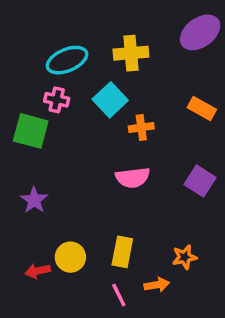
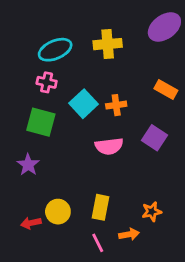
cyan square: (110, 100) -> (84, 104), moved
green square: (31, 131) -> (41, 122), moved
purple square: (200, 181) -> (155, 138), moved

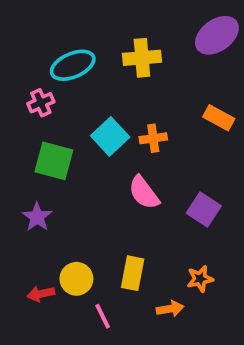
pink cross: (47, 82) -> (41, 103), moved, turned -36
purple square: (155, 138) -> (204, 209), moved
pink semicircle: (109, 146) -> (144, 193), turned 60
pink line: (98, 243) -> (103, 316), moved

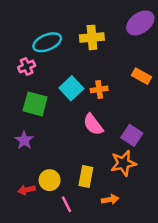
orange star: (200, 279) -> (123, 163), moved, size x1.5

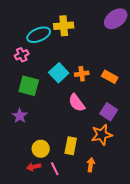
yellow cross: (92, 37) -> (64, 26), moved
orange rectangle: (141, 76) -> (110, 77), moved
red arrow: (27, 190) -> (34, 167), moved
orange arrow: (110, 199) -> (91, 165), turned -72

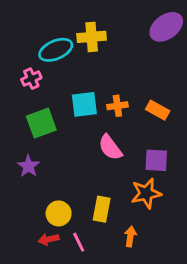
cyan square: (59, 73) -> (84, 104), turned 36
green square: (29, 86) -> (41, 123), turned -35
purple square: (109, 112) -> (156, 160), turned -30

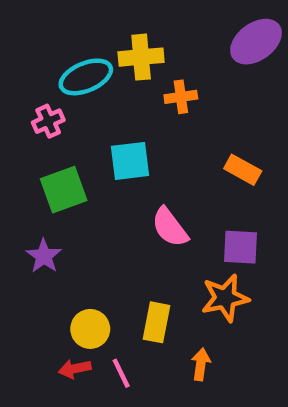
orange cross: (117, 106) -> (181, 97), moved

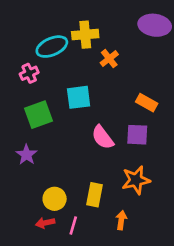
purple ellipse: (256, 42) -> (155, 25), turned 44
orange cross: (181, 97) -> (109, 59), turned -30
purple square: (241, 247) -> (137, 135), moved
pink line: (121, 373) -> (73, 225), turned 42

